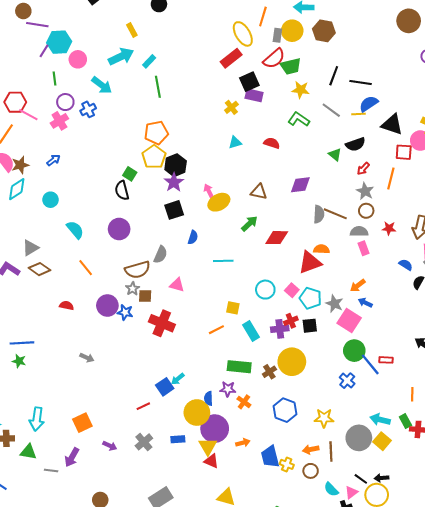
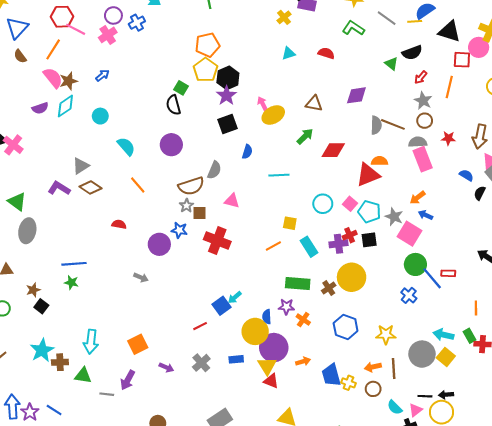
pink rectangle: (363, 248) -> (423, 159), size x1.6
purple circle: (107, 306) -> (159, 244), moved
black line: (361, 479) -> (425, 396), turned -32

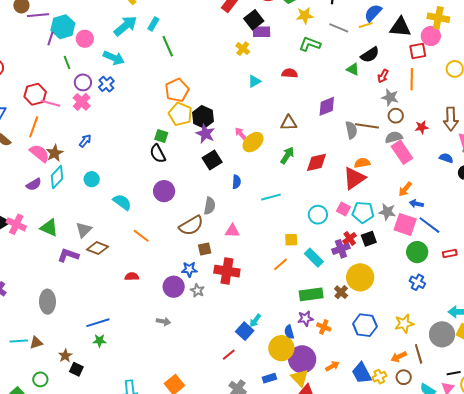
green triangle: (17, 202) -> (49, 228), moved
gray star: (186, 206) -> (197, 290), moved
blue line: (432, 278) -> (429, 225), moved
yellow cross: (348, 383) -> (379, 377), turned -32

